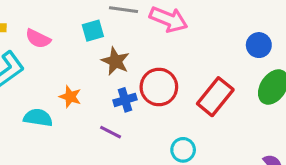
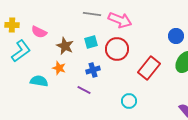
cyan square: (93, 31) -> (91, 42), moved
brown star: (115, 61) -> (65, 46), moved
red circle: (159, 87) -> (117, 49), moved

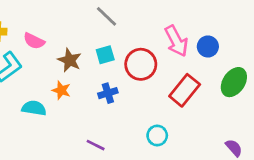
gray line: (92, 14) -> (107, 16), turned 36
pink arrow: (120, 20) -> (176, 41), moved, turned 40
blue circle: (176, 36) -> (208, 46), moved
purple line: (84, 90) -> (96, 145), moved

